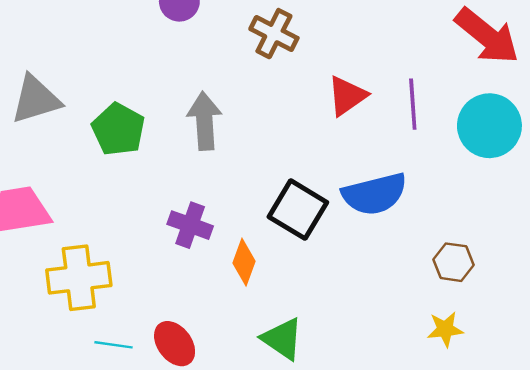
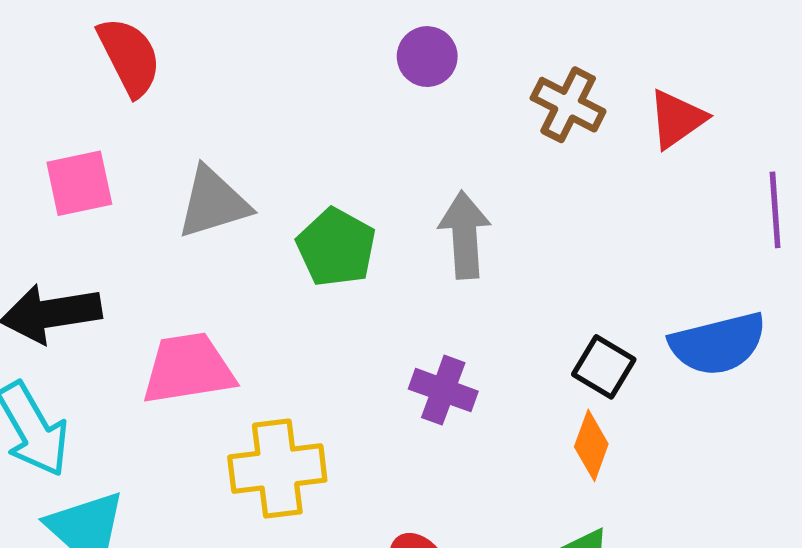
red triangle: (347, 96) -> (677, 119), moved
black square: (298, 210) -> (604, 367), size x0.7
orange diamond: (244, 262) -> (591, 445), moved

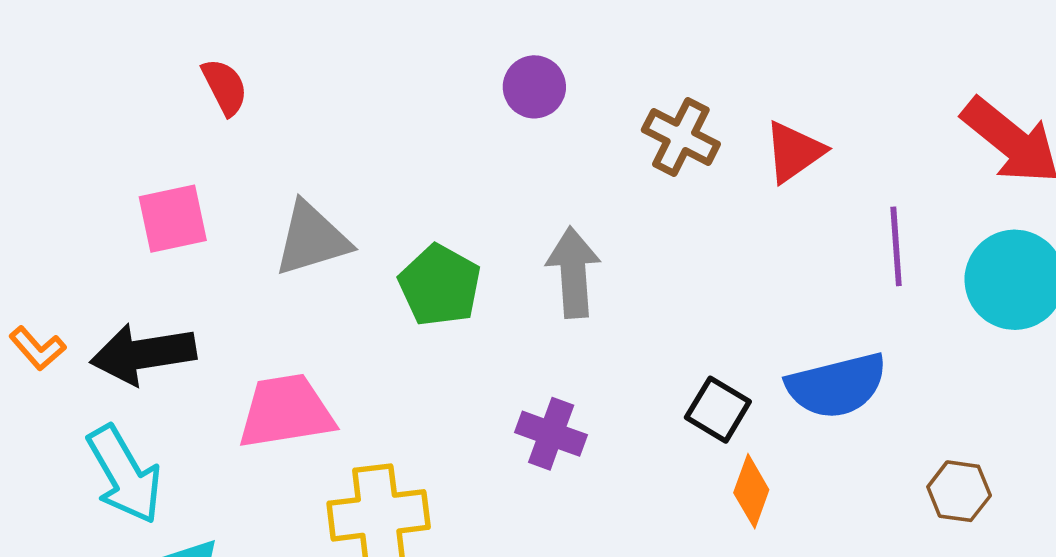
red semicircle: (129, 57) -> (225, 87), size x0.7
orange diamond: (591, 445) -> (751, 491), moved

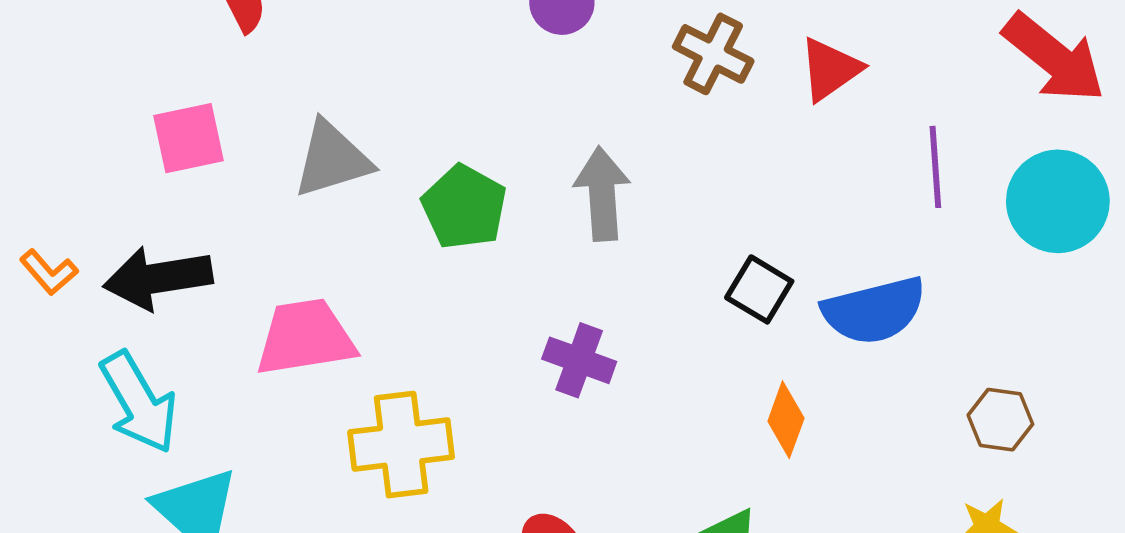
black square: (718, 410) -> (759, 289), moved

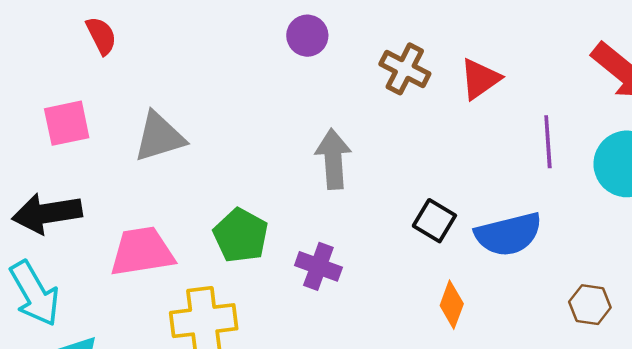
green pentagon: (464, 207) -> (241, 236), moved

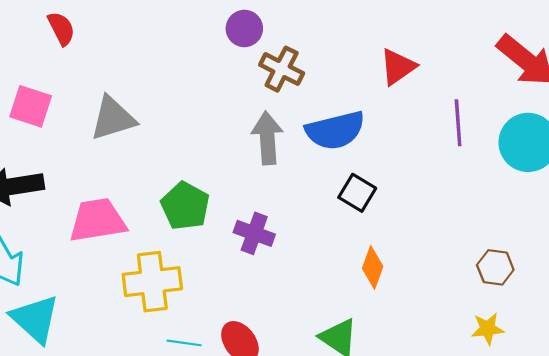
brown cross: (405, 69) -> (282, 69), moved
pink square: (67, 123) -> (31, 106), turned 30
blue semicircle: (508, 234) -> (335, 130), moved

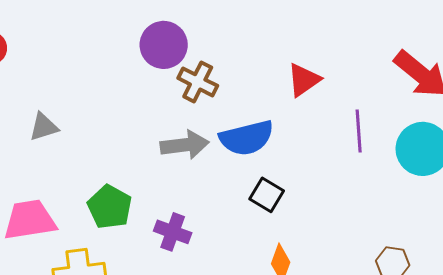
purple circle: (244, 28) -> (164, 45), size x1.4
gray triangle: (113, 118) -> (44, 127), size x0.7
gray arrow: (267, 138) -> (185, 145), turned 87

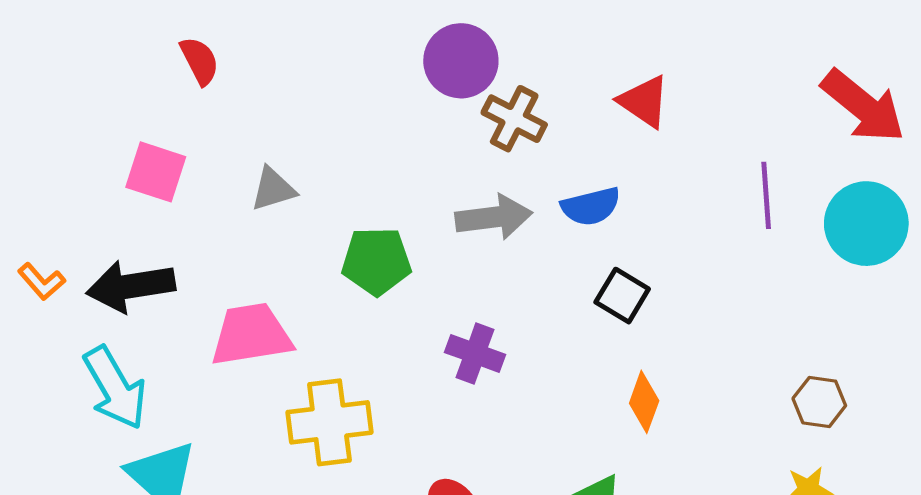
red triangle: (304, 80) -> (644, 101), moved, turned -51
blue semicircle: (247, 138) -> (591, 206), size x0.7
green pentagon: (110, 207) -> (376, 261), moved, turned -30

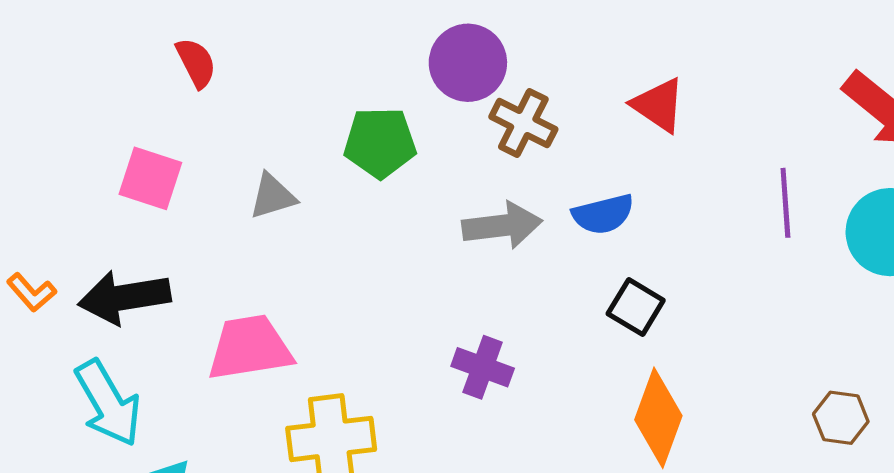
green pentagon: (376, 261) -> (380, 143), moved
orange diamond: (644, 402) -> (658, 418), size x1.5

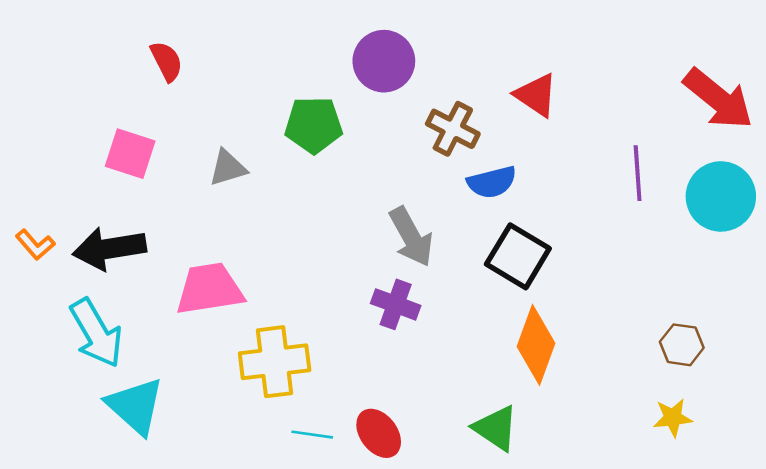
brown cross: (523, 123) -> (453, 129), moved
gray arrow: (502, 226) -> (411, 237), moved, turned 68
black square: (636, 307) -> (518, 256), size x1.4

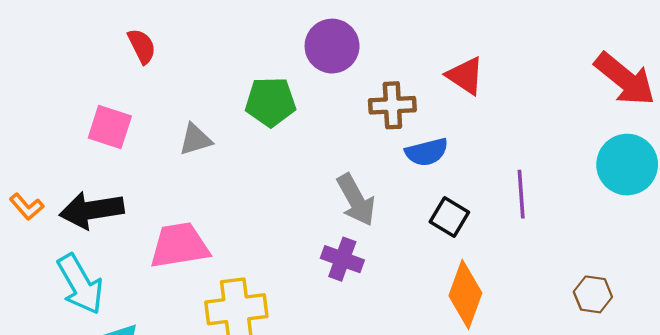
brown cross: (453, 129) -> (392, 105), turned -30
purple line: (638, 173) -> (521, 194), moved
black square: (518, 256) -> (449, 217), size x0.7

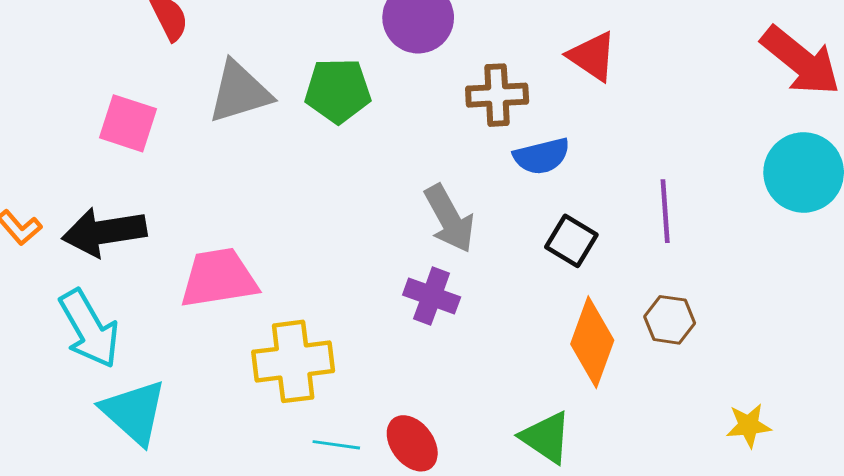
gray triangle: (195, 139) -> (240, 92), moved, size x1.5
brown hexagon: (593, 294) -> (670, 320), moved

